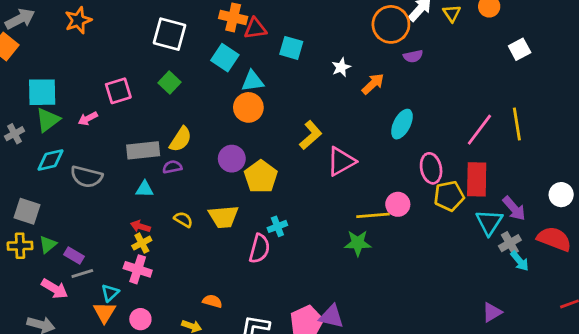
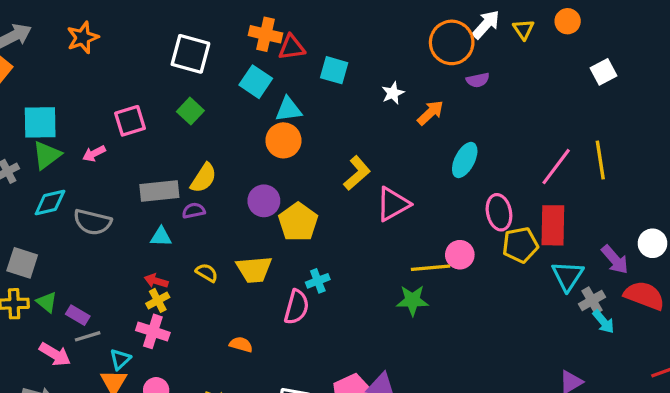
purple arrow: (514, 208) -> (615, 260), moved
green triangle: (48, 244) -> (47, 302), turned -42
orange semicircle: (212, 301) -> (241, 345), moved

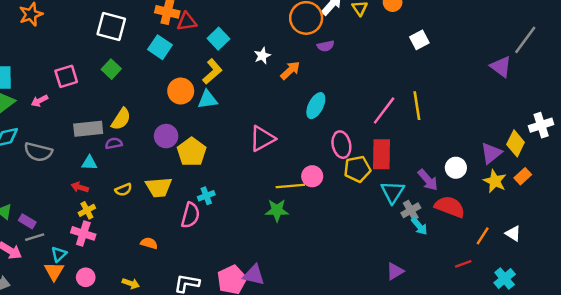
cyan square: (334, 70) -> (218, 39), turned 30
cyan triangle: (288, 109) -> (207, 100), moved
yellow L-shape: (357, 173) -> (212, 72), moved
yellow semicircle: (207, 273) -> (123, 190), turned 126
red arrow: (156, 281) -> (80, 187), moved

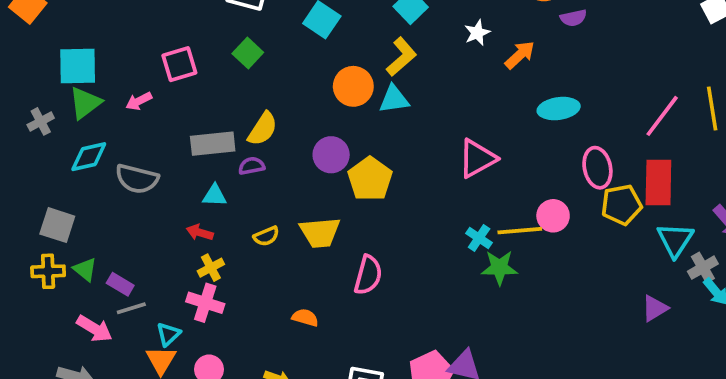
cyan ellipse: (316, 106) -> (559, 109), turned 55
cyan cross: (206, 196) -> (479, 238), moved, turned -35
purple triangle: (395, 271) -> (655, 308), moved

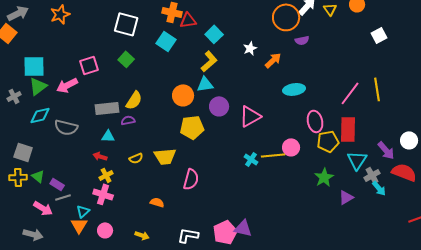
orange circle: (353, 86) -> (183, 95), moved
pink arrow: (139, 101) -> (67, 85), size x1.5
purple circle: (331, 155) -> (219, 106), moved
yellow pentagon: (370, 179) -> (192, 127), turned 30
green star: (499, 268) -> (324, 177), moved, turned -30

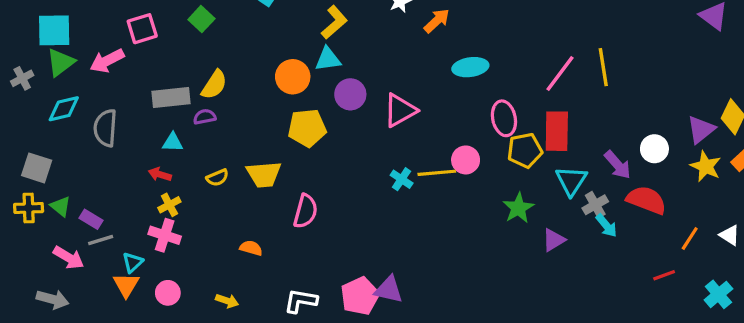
gray semicircle: (66, 127) -> (105, 128), turned 80

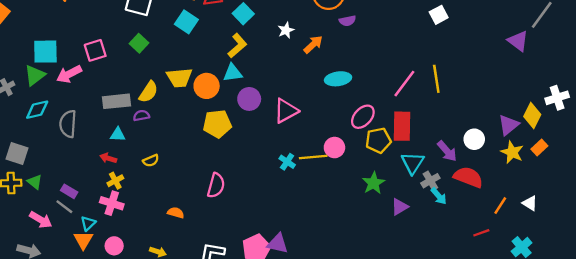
cyan square: (54, 30) -> (45, 52), moved
pink ellipse: (504, 118) -> (363, 117), turned 55
yellow trapezoid: (264, 174) -> (179, 78), moved
purple rectangle: (91, 219) -> (69, 191), moved
gray line: (101, 240) -> (64, 207), turned 54

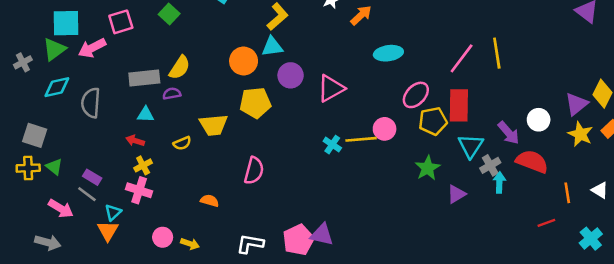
yellow trapezoid: (179, 78) -> (214, 125), moved
cyan arrow: (439, 196) -> (499, 182), turned -138
orange line: (500, 206) -> (567, 193), turned -42
pink circle: (114, 246) -> (163, 237), moved

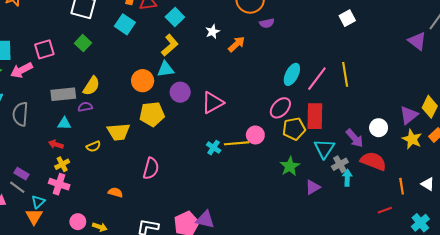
cyan ellipse: (388, 53) -> (292, 74), moved, turned -55

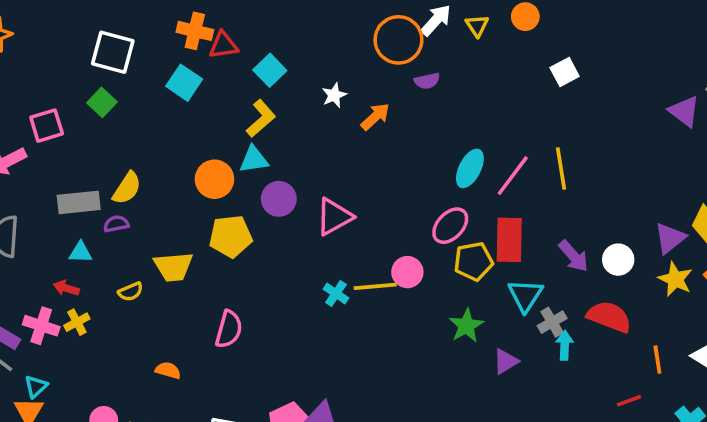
green square: (83, 43) -> (102, 102), moved
purple arrow: (355, 138) -> (574, 256), moved
pink cross: (59, 184) -> (41, 326), moved

